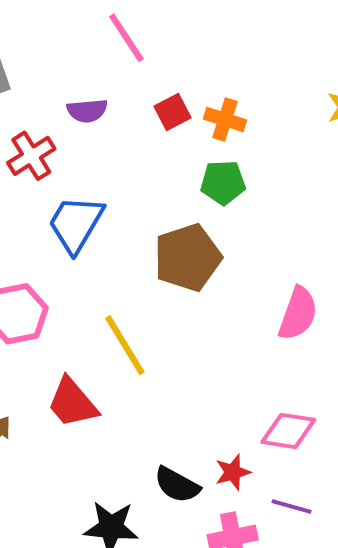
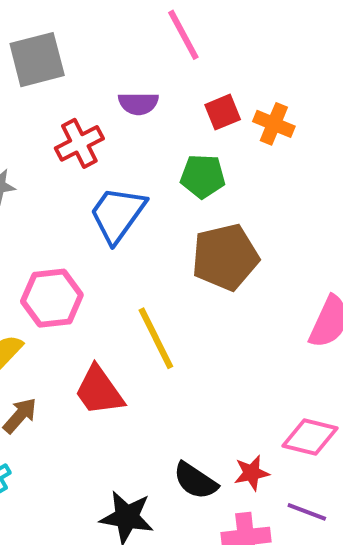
green pentagon: (223, 182) -> (203, 176), moved

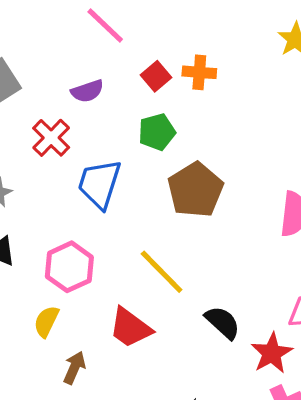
red star: (252, 473) -> (272, 353), size x1.4
black semicircle: (195, 481) -> (223, 322), moved, turned -153

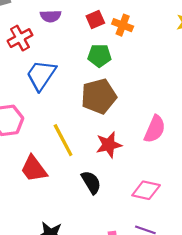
green pentagon: (157, 132) -> (99, 56), moved
red star: (272, 353) -> (109, 145), moved

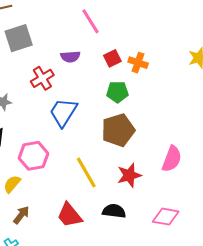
red trapezoid: (34, 169) -> (69, 215), moved
black semicircle: (91, 182) -> (114, 211), turned -50

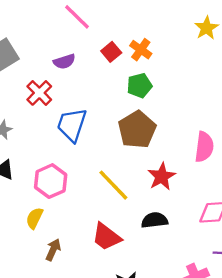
orange cross: (138, 63) -> (141, 50), turned 30
green pentagon: (117, 92) -> (139, 86), moved

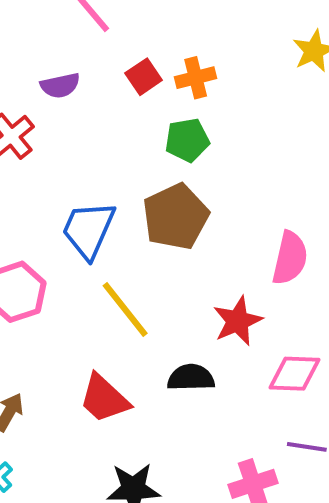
orange cross: (141, 50) -> (196, 78), turned 35
blue trapezoid: (72, 125) -> (88, 230), moved
red star: (162, 176) -> (238, 321), moved

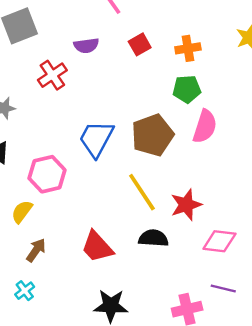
orange cross: (196, 78) -> (188, 48), moved
green pentagon: (187, 140) -> (187, 89), moved
pink semicircle: (290, 258) -> (205, 126), moved
yellow line: (125, 309) -> (142, 192), moved

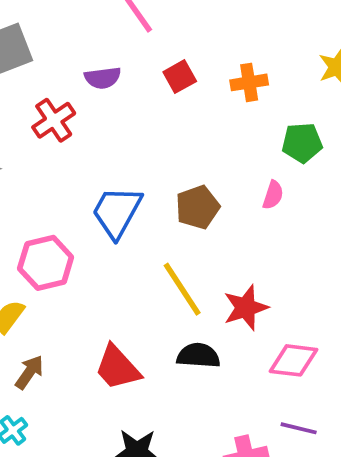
green pentagon: (187, 89) -> (302, 143), moved
pink semicircle: (205, 126) -> (273, 195), size x0.6
brown pentagon: (152, 135) -> (198, 207), size x0.7

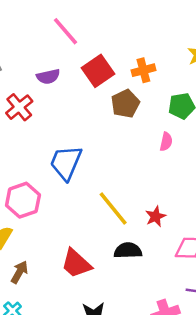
red square: (180, 77) -> (98, 71), size x1.5
brown pentagon: (198, 207) -> (125, 104), moved
red star: (246, 308) -> (156, 216), size x0.7

